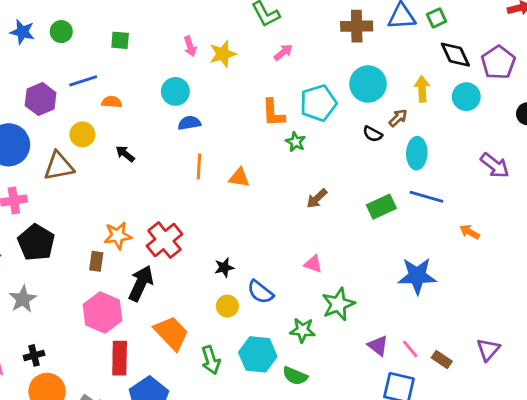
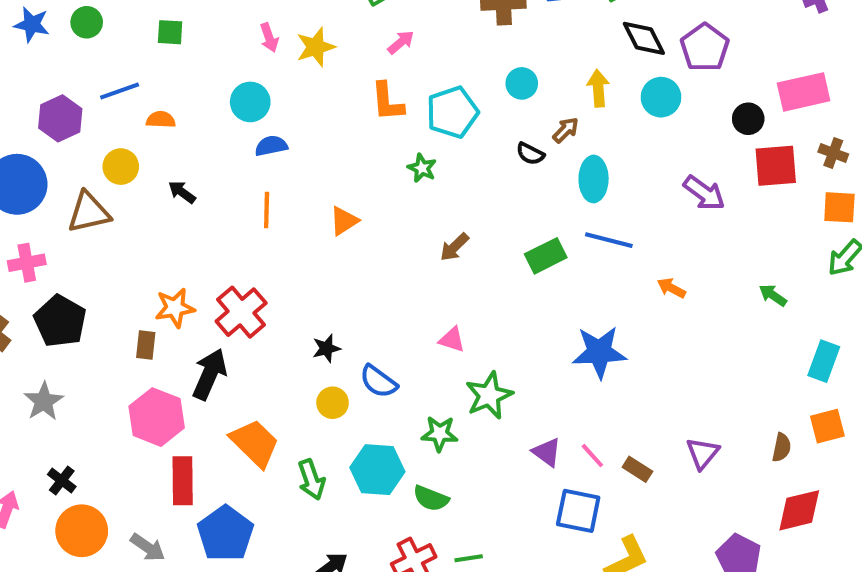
cyan circle: (368, 84) -> (522, 83), size x0.6
orange L-shape: (273, 113) -> (387, 102), moved
orange line: (199, 167) -> (267, 210), moved
orange triangle: (239, 178) -> (344, 221), turned -40
black cross: (34, 355) -> (62, 481), turned -36

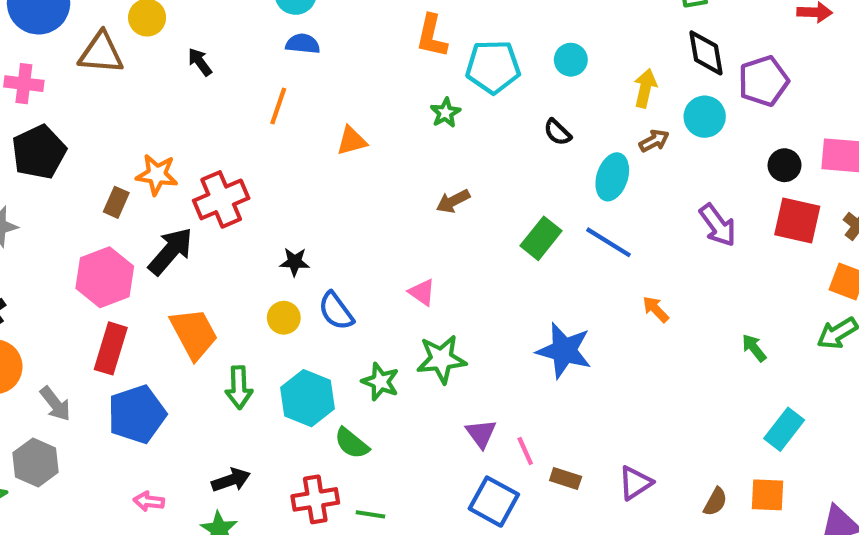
brown arrow: (566, 130) -> (654, 141), moved
green rectangle: (546, 256) -> (541, 238), turned -42
brown rectangle: (637, 469) -> (566, 479), turned -32

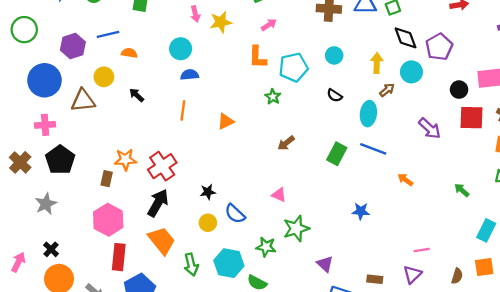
black arrow: (171, 251) -> (158, 203), moved
blue star: (564, 350) -> (361, 211), size x0.6
pink line: (525, 451) -> (422, 250), moved, turned -63

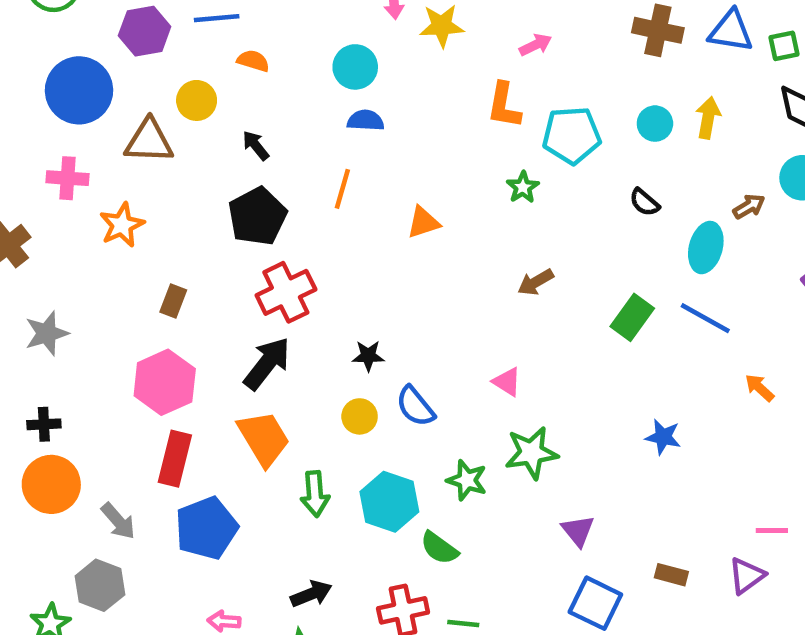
yellow arrow: (377, 63) -> (708, 118), moved
black pentagon: (60, 160) -> (257, 216), moved
orange star: (125, 160) -> (122, 225), moved, turned -30
black cross: (51, 249) -> (44, 424), turned 35

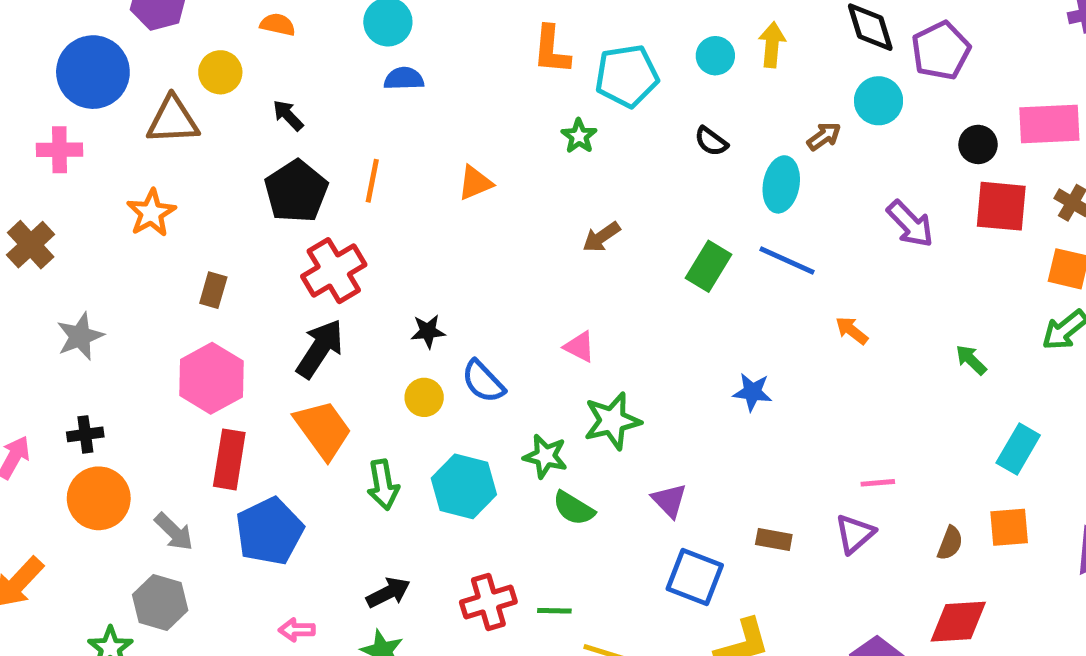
pink cross: (67, 178) -> (59, 150), moved
orange line: (342, 189) -> (372, 181), moved
green semicircle: (439, 548) -> (574, 508), moved

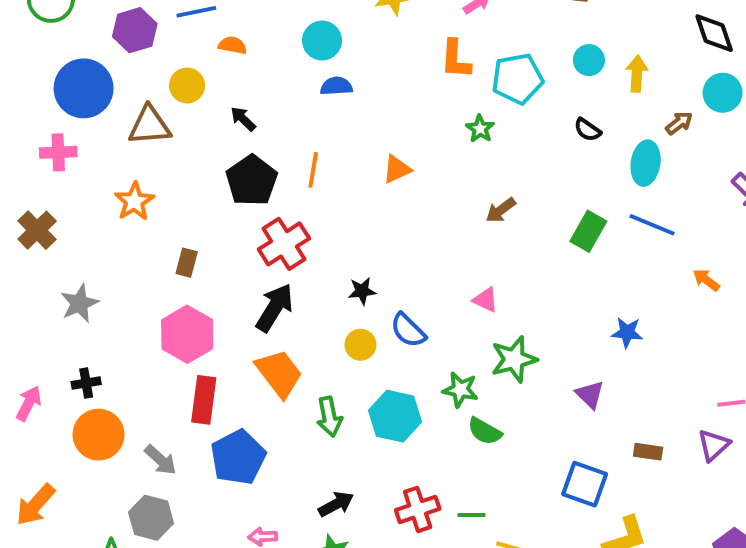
yellow arrow: (772, 45) -> (637, 74), moved
purple triangle: (669, 500) -> (590, 394), moved

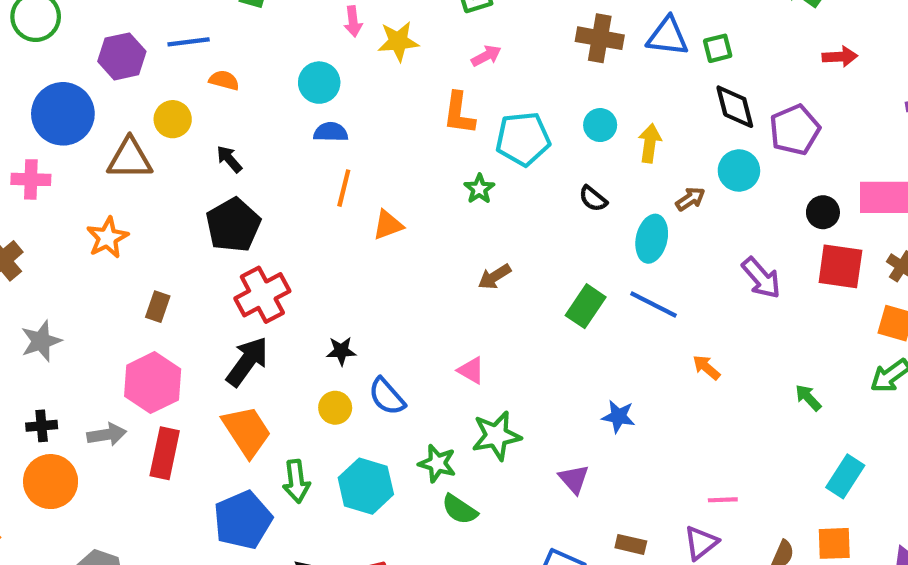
orange line: (313, 170) -> (344, 188), moved
blue pentagon: (238, 457) -> (243, 520), moved
gray arrow: (160, 460) -> (107, 435), moved, turned -56

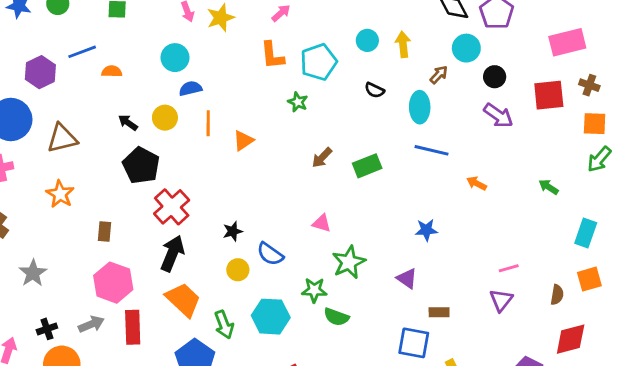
yellow circle: (173, 119) -> (165, 118), moved
black circle: (823, 212) -> (495, 77), moved
green rectangle: (586, 306) -> (367, 166), moved, turned 48
brown rectangle: (631, 544) -> (439, 312), moved

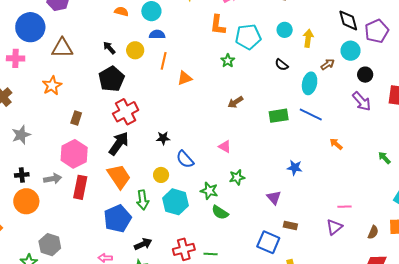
orange semicircle: (112, 71) -> (121, 11), moved
green rectangle: (367, 166) -> (279, 116), moved
green star: (349, 262) -> (237, 177), size x0.7
yellow circle: (238, 270) -> (161, 175), moved

